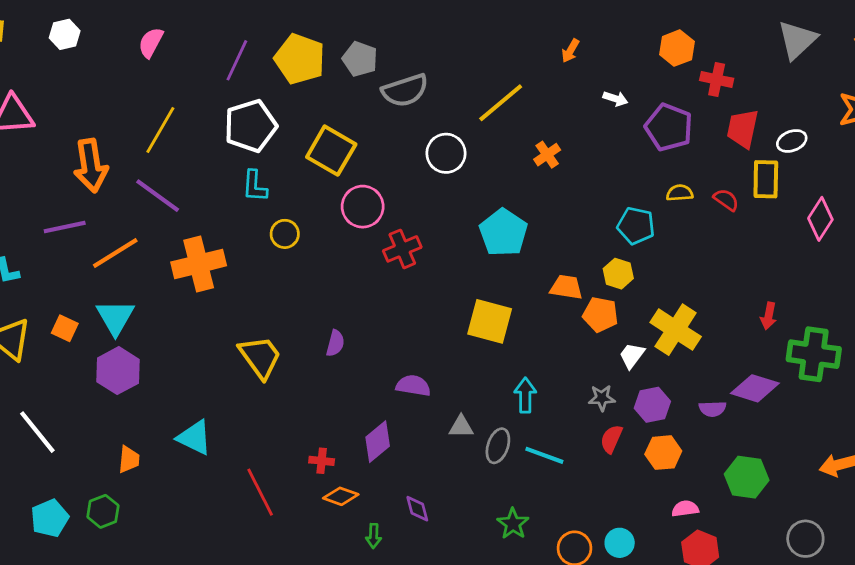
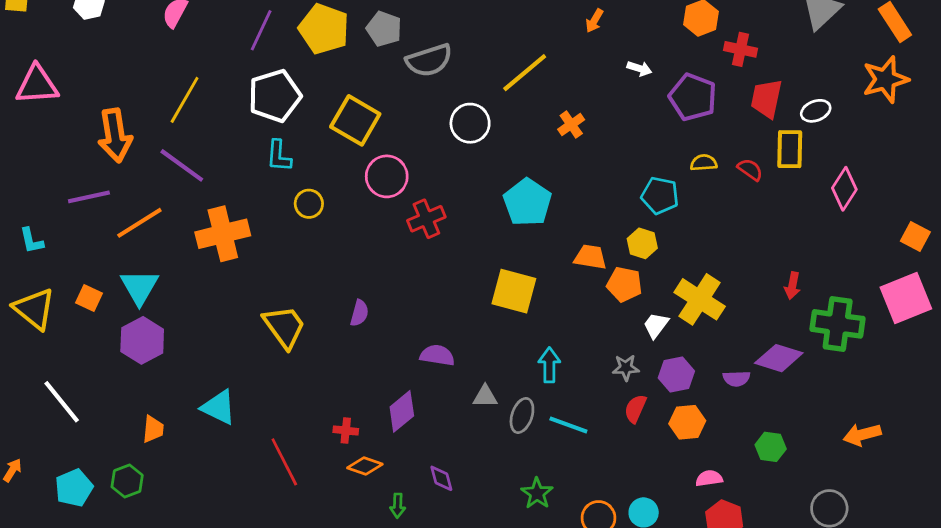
green hexagon: (747, 477) -> (771, 447), size x0.7

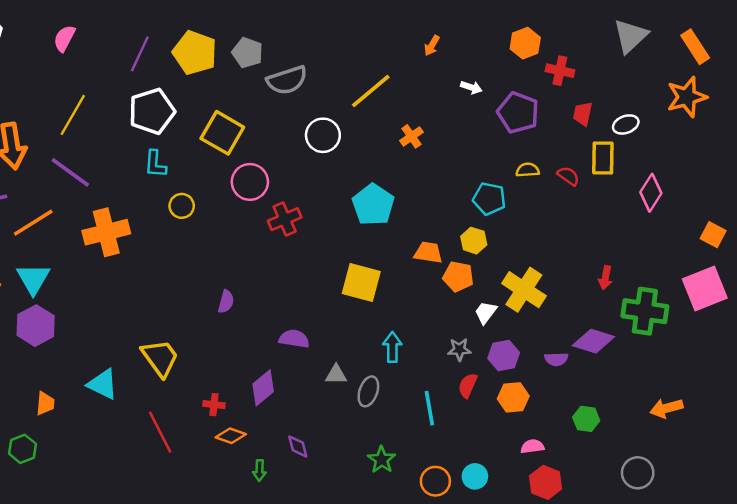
red trapezoid: (767, 99) -> (583, 114), size x0.7
yellow trapezoid: (284, 327) -> (160, 358), moved
cyan line: (568, 425) -> (429, 408), moved, turned 60

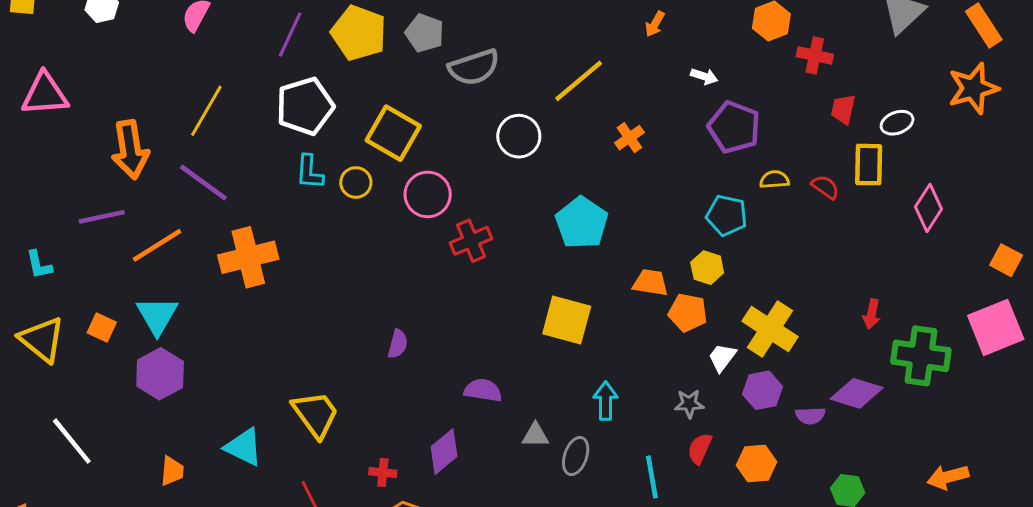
purple pentagon: (518, 113) -> (734, 127), moved
yellow circle: (182, 206) -> (356, 182), moved
purple hexagon: (504, 355) -> (762, 390), moved

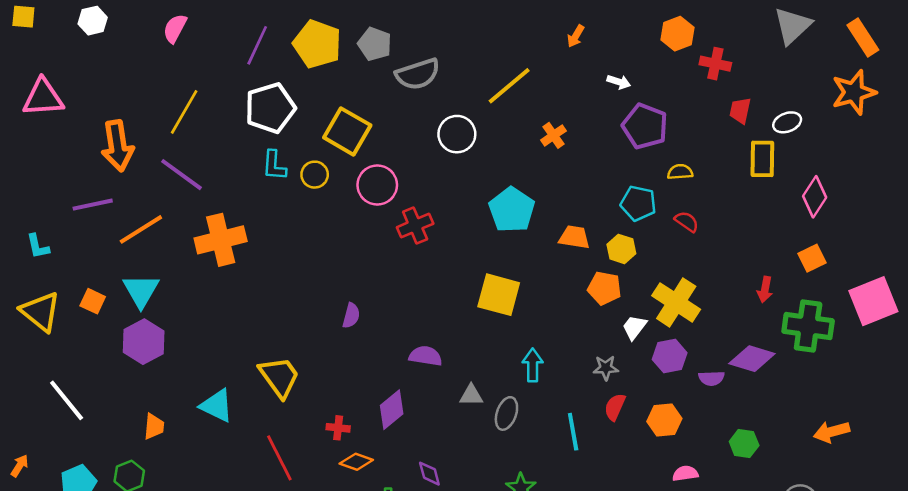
red semicircle: (825, 187) -> (687, 222), moved
orange square: (1006, 260) -> (812, 258), moved, turned 36
orange trapezoid: (650, 283) -> (574, 237), moved

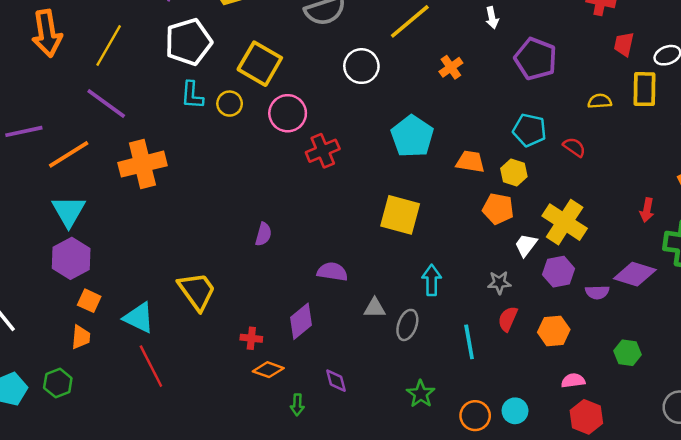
white arrow: (619, 82) -> (492, 18), moved, turned 60
orange arrow: (117, 146) -> (47, 33), moved
yellow semicircle: (680, 172) -> (600, 101), moved
orange square: (93, 301) -> (89, 301), moved
red line: (279, 458) -> (151, 366), moved

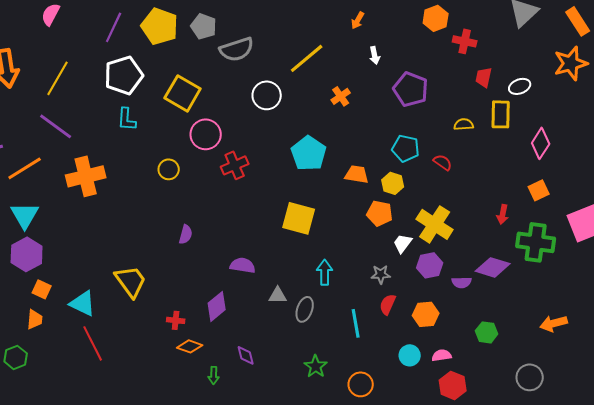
yellow circle: (230, 104) -> (169, 169), moved
cyan circle: (515, 411) -> (410, 355), moved

